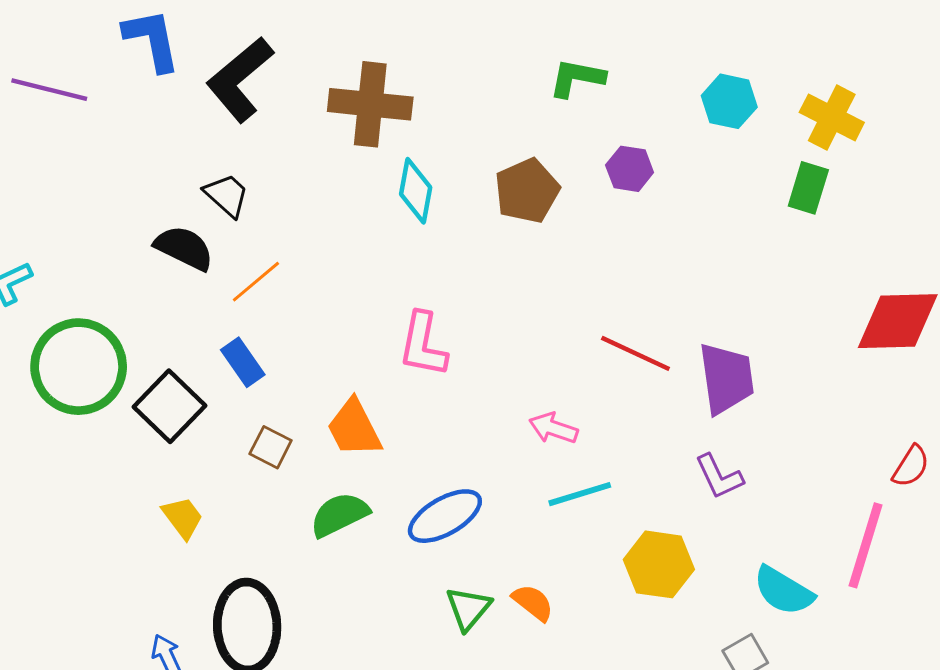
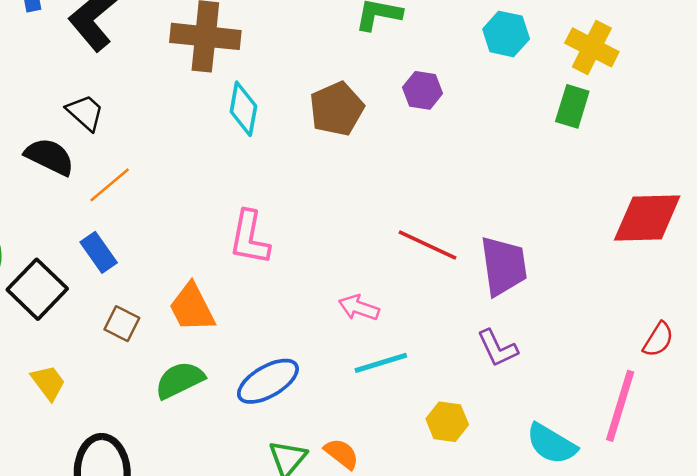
yellow hexagon: (659, 564) -> (447, 422), size x0.7

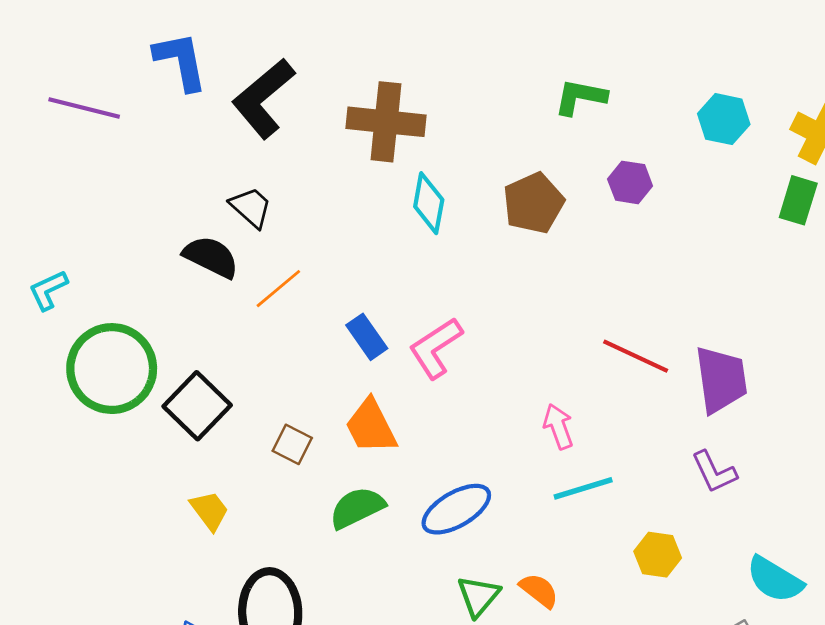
pink L-shape: (250, 238) -> (436, 348), turned 46
blue rectangle: (99, 252) -> (367, 337), moved
pink arrow: (359, 308) -> (558, 426), turned 51

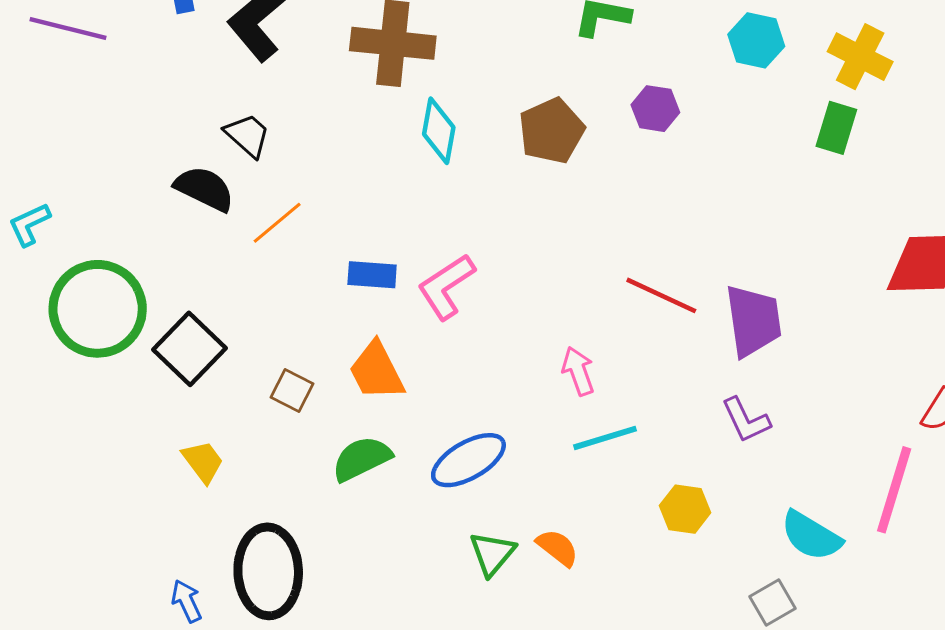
blue rectangle: (367, 337) -> (372, 275), turned -51

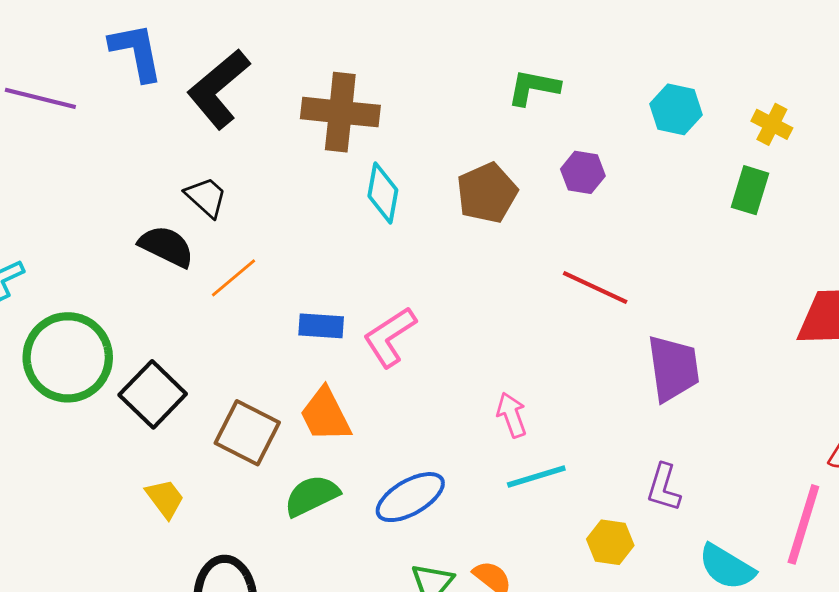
yellow cross: (860, 57) -> (772, 124), size x0.7
red line: (661, 295) -> (595, 287), moved
brown square: (292, 390) -> (247, 433), size x1.6
purple L-shape: (746, 420) -> (664, 487), moved, turned 42

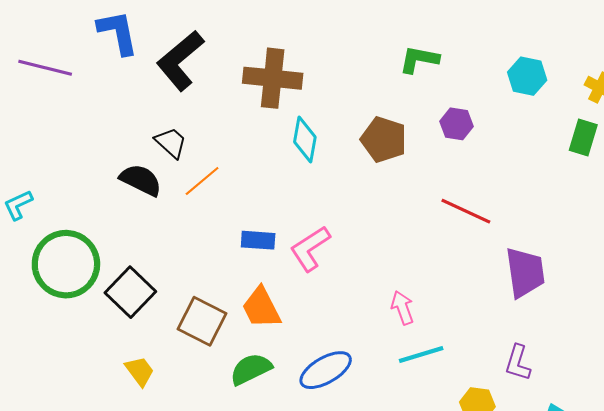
brown pentagon: (487, 193) -> (384, 139), turned -30
orange line: (234, 278) -> (202, 181), moved

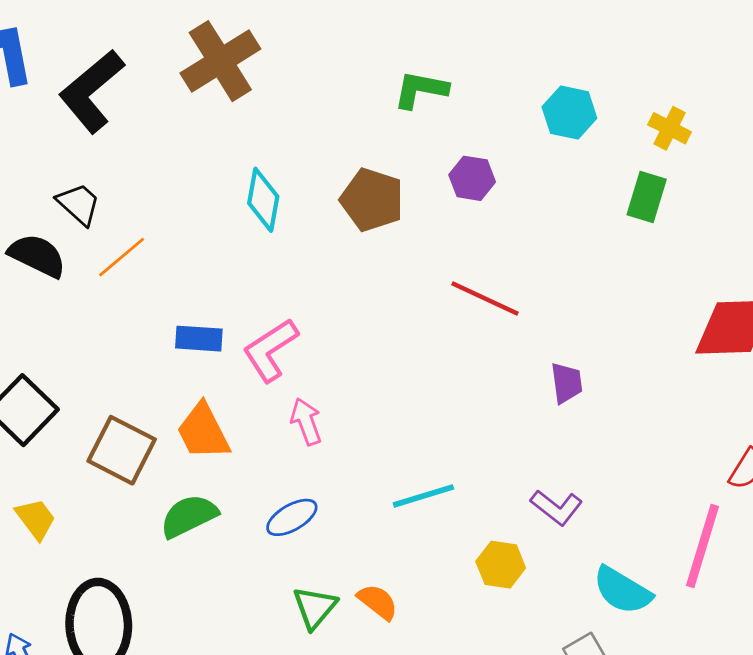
brown cross: (273, 78) -> (220, 61), moved, turned -38
purple trapezoid: (525, 272) -> (567, 383), size x0.6
pink arrow: (402, 308) -> (306, 422), moved
purple L-shape: (518, 363) -> (557, 507), turned -69
blue ellipse: (326, 370) -> (292, 517), size x0.7

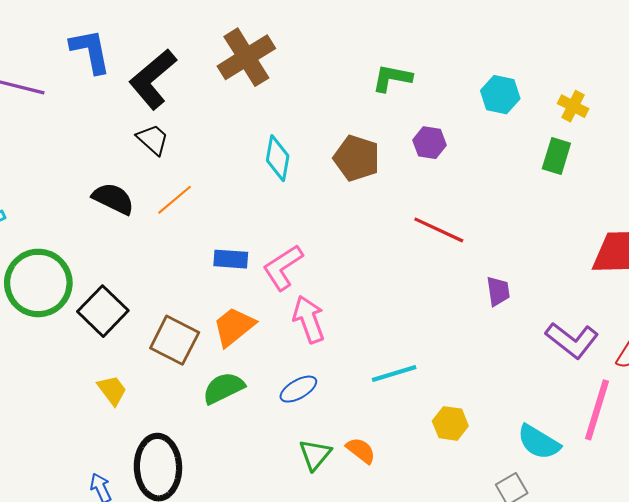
black trapezoid: (79, 204) -> (153, 139), moved
pink arrow: (306, 422) -> (309, 319), size x1.4
orange trapezoid: (203, 432) -> (234, 327), turned 78
purple L-shape: (557, 507) -> (572, 340), moved, size x1.4

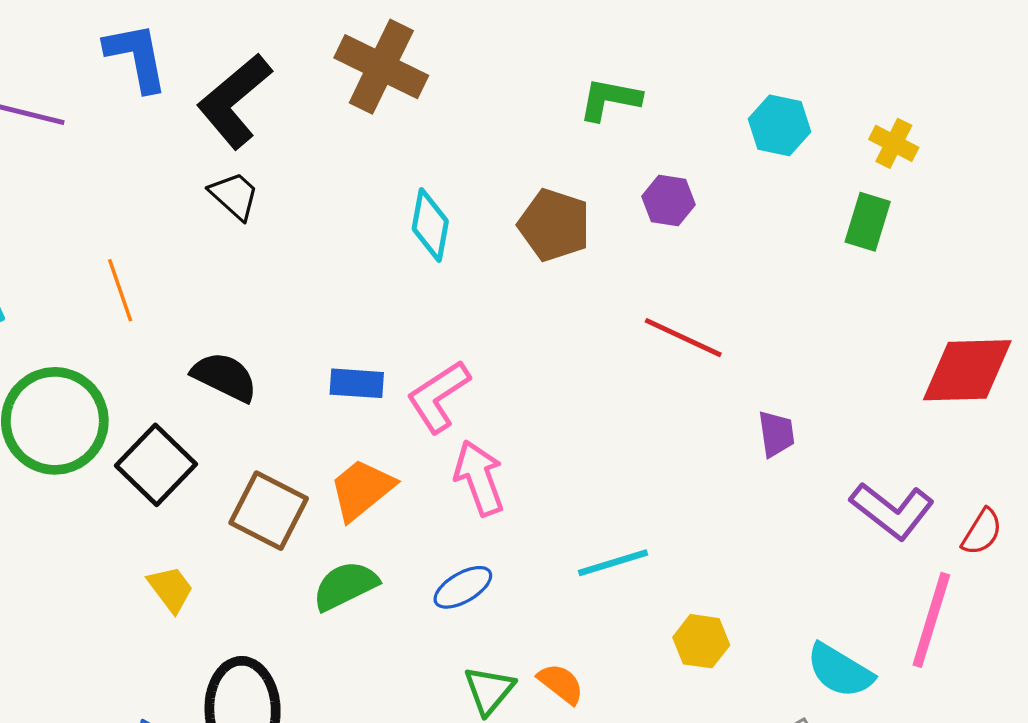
brown cross: (246, 57) -> (381, 67), turned -32
black semicircle: (113, 199) -> (225, 377), moved
orange line: (175, 200) -> (120, 290), moved, turned -69

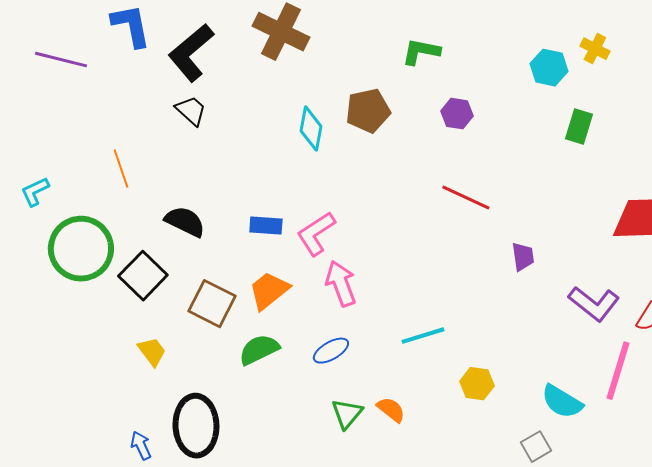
cyan hexagon: (780, 125) -> (549, 68), moved
yellow cross: (894, 143) -> (595, 49), moved
brown pentagon: (554, 225) -> (368, 111), moved, turned -30

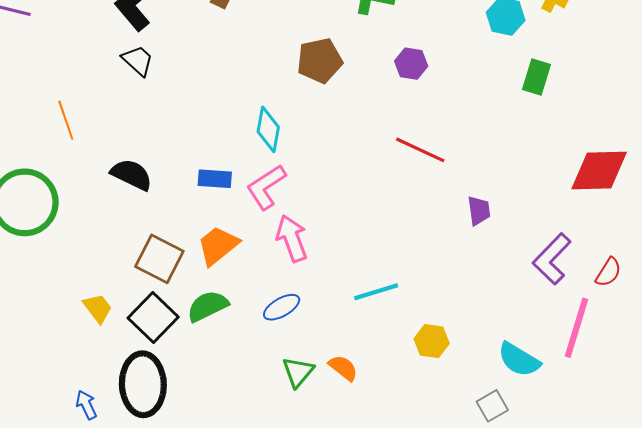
cyan diamond: (311, 129) -> (268, 129), moved
black square: (143, 276) -> (153, 317), moved
purple L-shape: (594, 304) -> (552, 259), turned 96

